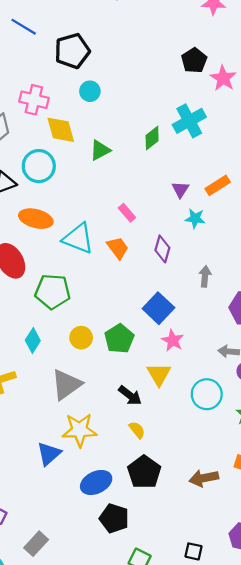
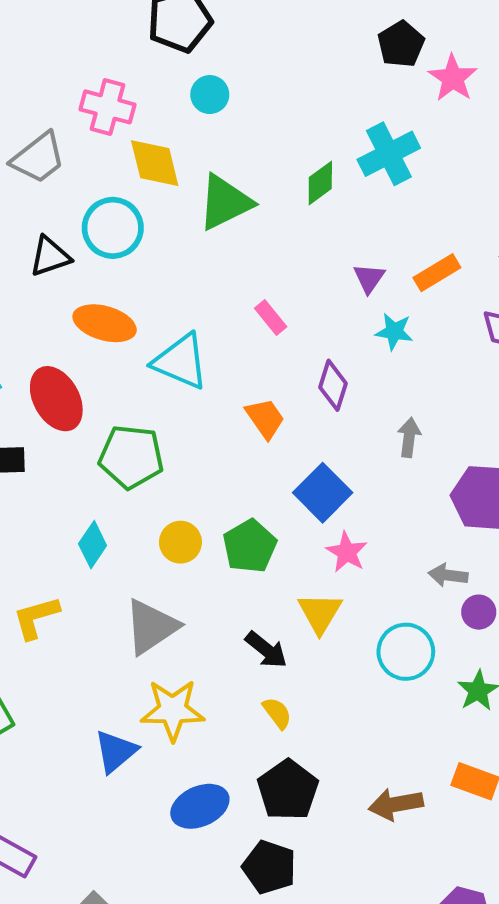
green triangle: (100, 150) -> (225, 202), size x1.5
orange trapezoid: (118, 248) -> (265, 418), moved
black pentagon: (114, 518) -> (269, 867), moved

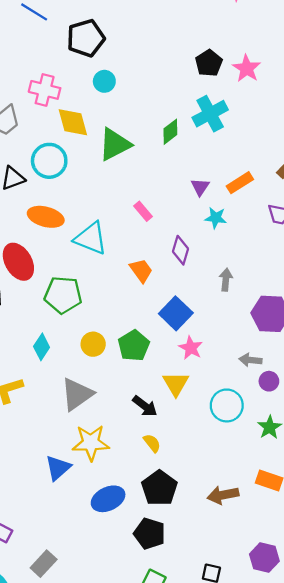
black pentagon: (401, 44) -> (209, 63), moved

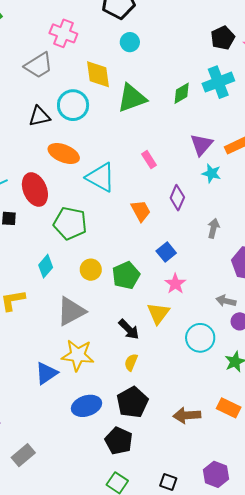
pink cross: (45, 90) -> (63, 33), moved
purple triangle: (200, 187) -> (201, 145), size x1.4
blue square: (176, 313) -> (166, 252), size x0.7
yellow semicircle: (152, 443) -> (131, 362), turned -126

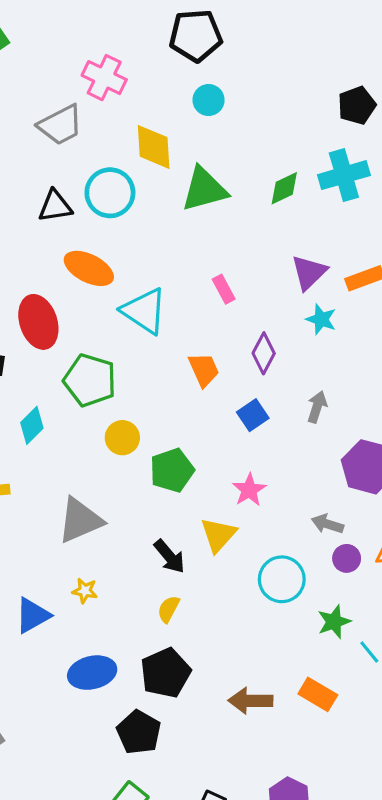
blue square: (166, 252) -> (253, 415), moved
cyan diamond: (46, 266) -> (32, 425), moved
yellow circle: (91, 270) -> (122, 438), moved
yellow star: (78, 355) -> (85, 591), size x0.5

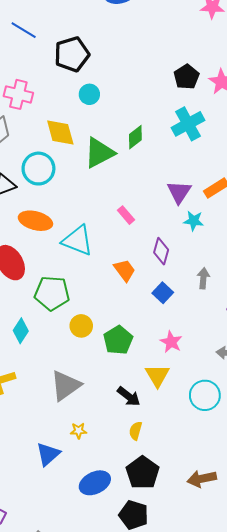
green diamond: (284, 188) -> (135, 137), moved

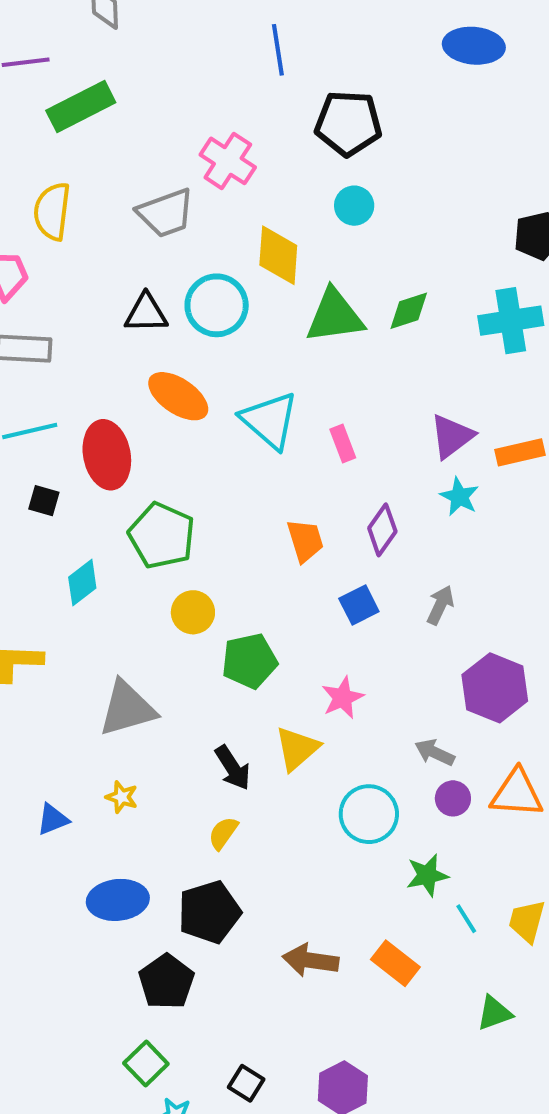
blue line: (24, 30) -> (278, 50), turned 30
cyan triangle: (78, 240) -> (269, 420), moved
blue triangle: (48, 454) -> (53, 819), size x0.7

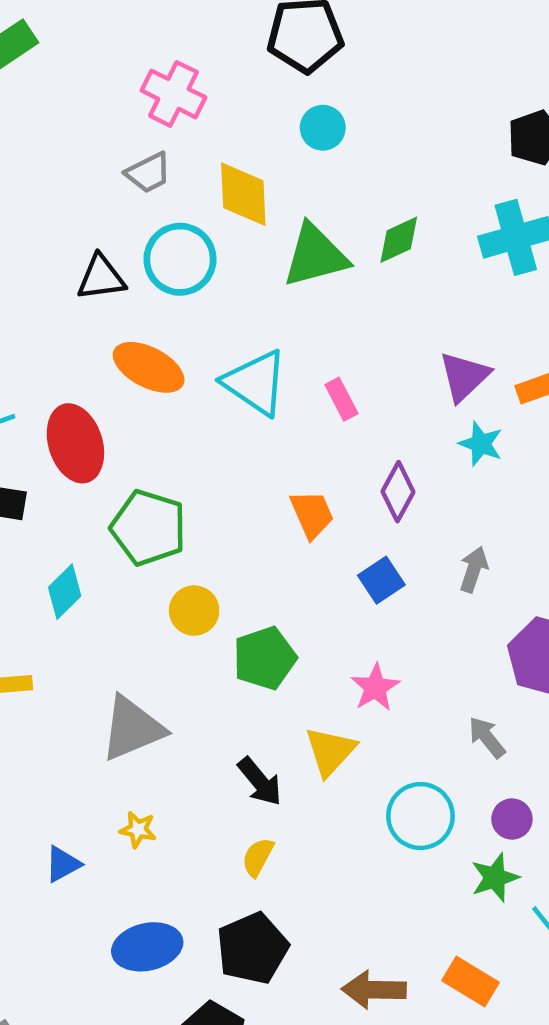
gray trapezoid: (166, 213) -> (148, 173), moved, size x0.7
gray arrow: (435, 752) -> (487, 737), turned 33
purple circle: (453, 798) -> (512, 819), moved

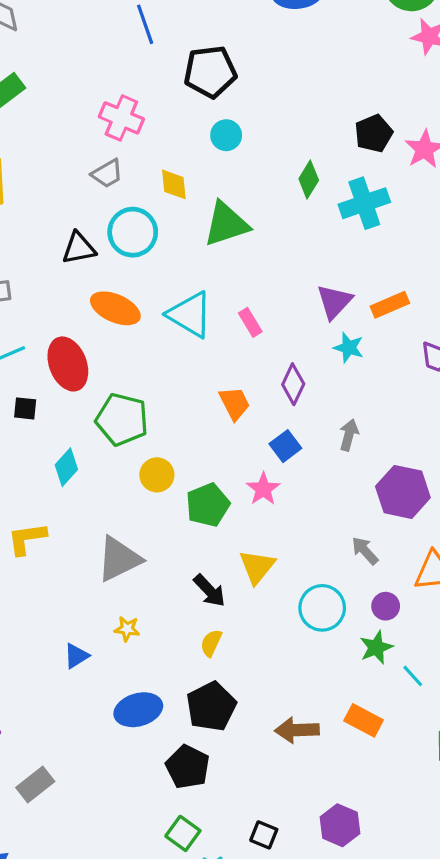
yellow diamond: (243, 194) -> (174, 184), size x0.7
green diamond: (399, 240) -> (309, 179), moved, turned -30
pink star: (375, 687) -> (263, 489), moved

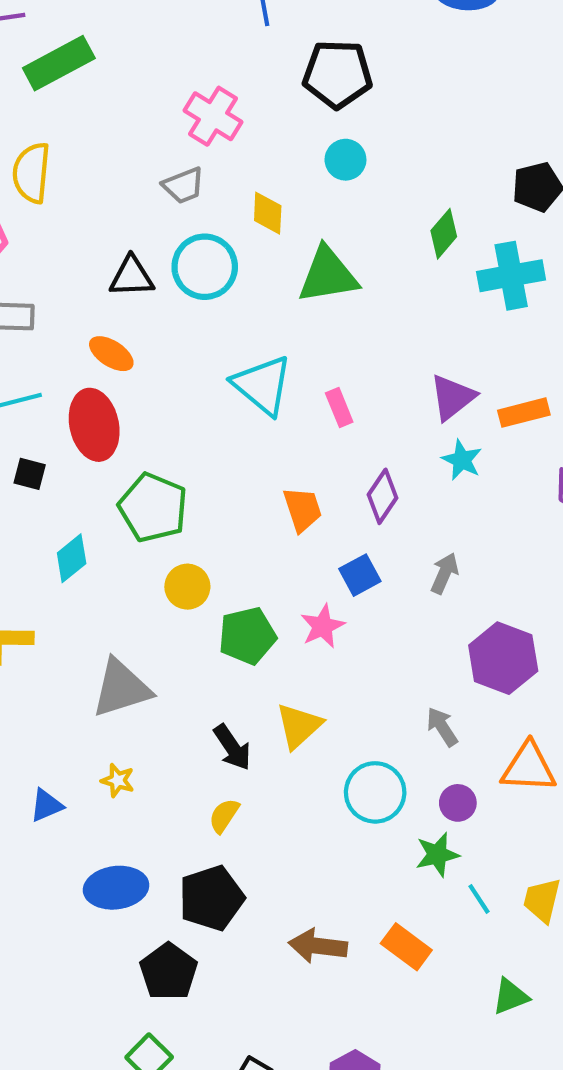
orange ellipse: (115, 308) -> (111, 354), moved, size x0.7

